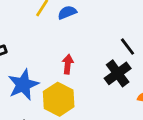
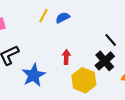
yellow hexagon: (59, 99) -> (84, 80), moved

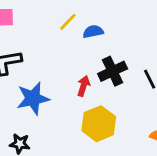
black cross: (105, 61) -> (113, 71), moved

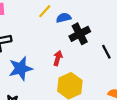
black cross: (113, 71) -> (80, 34), moved

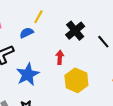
blue semicircle: (64, 18) -> (27, 33), moved

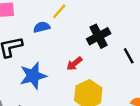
red arrow: (60, 57) -> (74, 64), turned -144

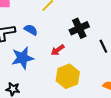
blue semicircle: (42, 27) -> (31, 30), moved, turned 40

